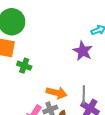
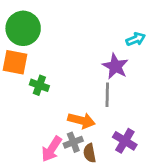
gray line: (84, 95) -> (107, 95), moved

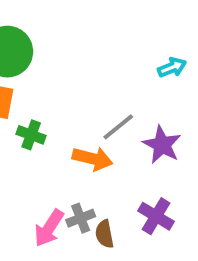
purple star: (115, 66) -> (162, 145), moved
gray line: (107, 95) -> (118, 127), moved, turned 50
orange arrow: (81, 121) -> (93, 159), moved

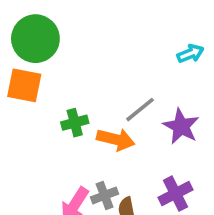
green cross: (31, 135) -> (75, 123), moved, turned -35
purple cross: (156, 216) -> (175, 194), turned 32

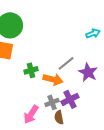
purple cross: (175, 194) -> (70, 99), moved
gray cross: (105, 195) -> (52, 102), moved

